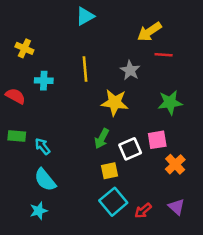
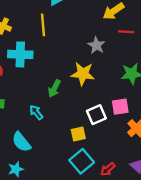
yellow line: (85, 69) -> (43, 25), moved
cyan cross: (44, 81) -> (20, 54), size x1.5
green arrow: (102, 139) -> (54, 89), moved
cyan arrow: (43, 146) -> (36, 112), moved

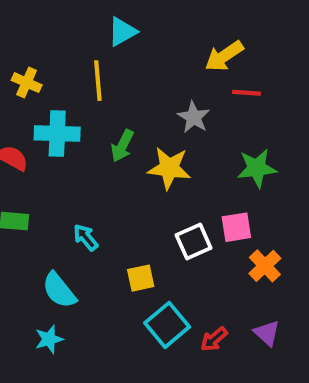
green arrow: (54, 89) -> (122, 146), moved
yellow square: (78, 134) -> (141, 278), moved

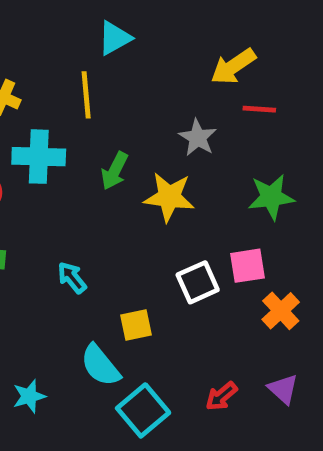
cyan semicircle: (59, 290) -> (100, 365), moved
cyan square: (167, 325) -> (143, 410), moved

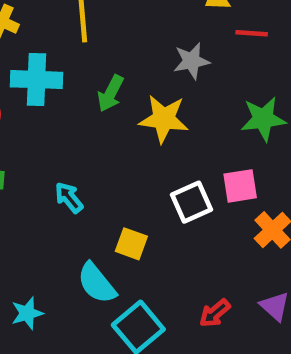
gray star: (198, 138) -> (192, 61), turned 30
yellow square: (136, 325) -> (131, 244), turned 32

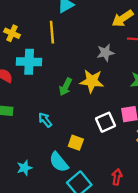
green arrow: (111, 93) -> (66, 87), moved
cyan star: (27, 313) -> (25, 168), moved
red arrow: (215, 313) -> (117, 177), turned 140

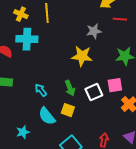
yellow cross: (12, 33) -> (21, 14), moved
green arrow: (66, 87) -> (70, 88), moved, turned -49
cyan semicircle: (59, 162) -> (47, 116), moved

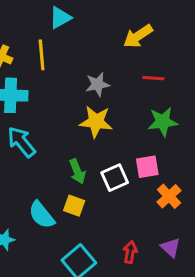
red line: (120, 19) -> (153, 78), moved
gray star: (94, 31) -> (98, 84), moved
cyan arrow: (41, 90) -> (21, 142), moved, size x1.5

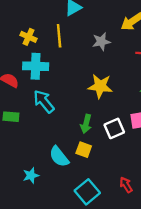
gray star: (98, 84) -> (101, 42), moved
green arrow: (77, 171) -> (86, 124), turned 36
red arrow: (130, 252) -> (126, 185), turned -42

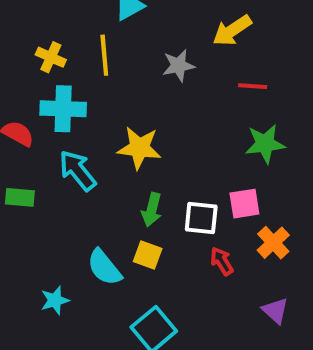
yellow star: (100, 86) -> (139, 148), moved
white square: (114, 128) -> (201, 218), turned 30
red arrow: (126, 185) -> (222, 261), moved

